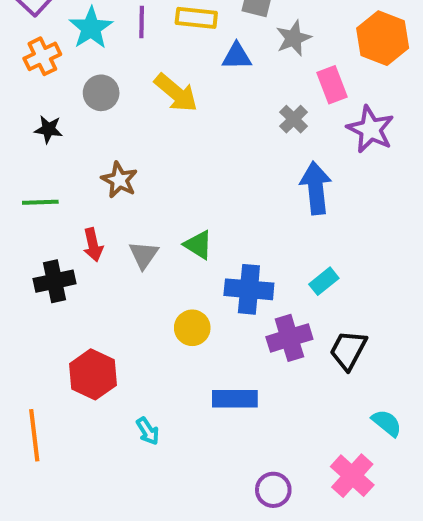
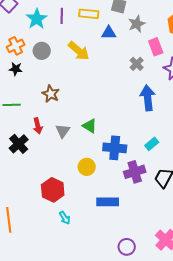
orange cross: (42, 56) -> (16, 46), moved
black cross: (54, 281) -> (19, 144), turned -30
red hexagon: (93, 374) -> (53, 190), moved

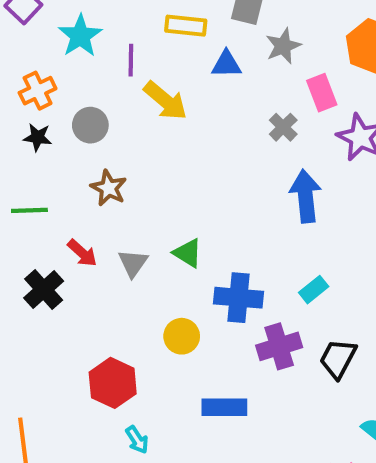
purple line: (62, 16) -> (131, 60), moved
gray circle: (42, 51) -> (90, 125), moved
red arrow: (38, 126) -> (82, 253), turned -35

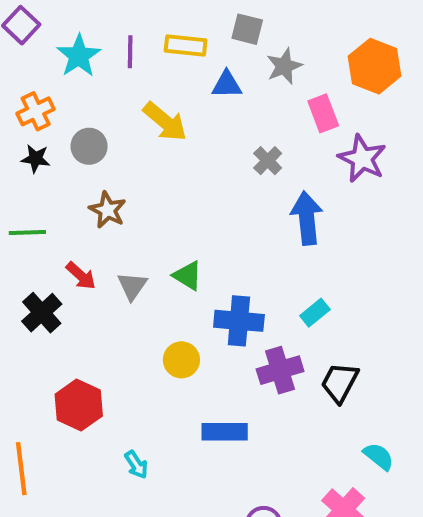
purple line: (131, 60) -> (130, 52), moved
gray cross: (283, 127) -> (268, 161), moved
red hexagon: (113, 383) -> (79, 405), moved

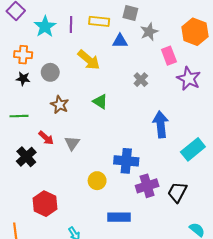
orange cross: (36, 111) -> (23, 55), turned 30
blue arrow: (307, 218) -> (161, 124), moved
green triangle: (188, 276) -> (100, 102), moved
cyan rectangle: (315, 313) -> (193, 149), moved, size x1.6

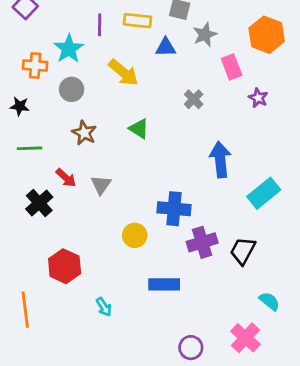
cyan star: (45, 27) -> (69, 49), moved
black star: (23, 79) -> (20, 106), moved
purple star: (189, 79) -> (258, 98), size x0.6

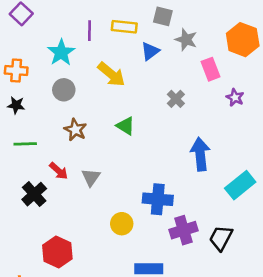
gray star: (205, 35) -> (186, 40), turned -30
blue triangle: (166, 47) -> (150, 51), turned -36
orange cross: (35, 66) -> (16, 70), moved

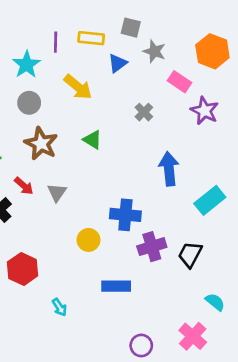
pink rectangle: (211, 69) -> (179, 82), turned -35
purple star: (235, 98) -> (205, 111), size x1.5
brown star: (75, 130) -> (41, 144), size x1.4

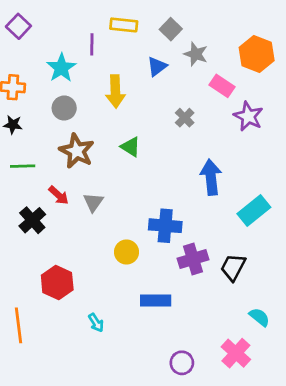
gray square: (131, 28) -> (171, 29), turned 30
yellow rectangle: (91, 38) -> (124, 25), moved
yellow arrow: (78, 87) -> (115, 91), turned 48

